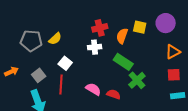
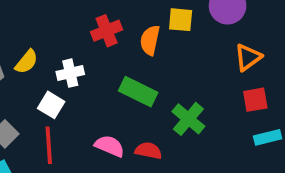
white cross: (95, 47) -> (70, 73), moved
green rectangle: (123, 62) -> (138, 92), moved

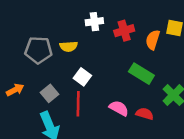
yellow semicircle: (27, 62) -> (69, 46), turned 42
white cross: (70, 73) -> (94, 22), moved

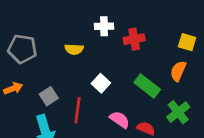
orange semicircle: (153, 40) -> (178, 71), moved
gray pentagon: (39, 50) -> (22, 49), moved
white square: (82, 77) -> (101, 83), moved

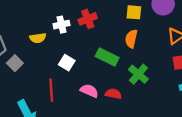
white cross: (104, 26) -> (62, 25), moved
gray square: (49, 96) -> (15, 63), moved

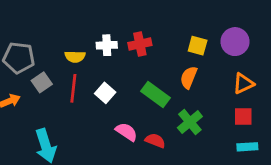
red line: (51, 90) -> (73, 88), moved

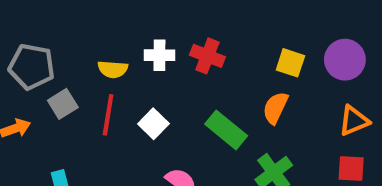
red cross: (140, 44) -> (207, 56), turned 30

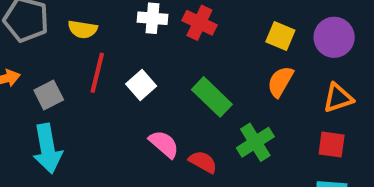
yellow semicircle: (113, 69) -> (83, 29), moved
gray square: (63, 104) -> (49, 95), moved
orange semicircle: (275, 108) -> (280, 82), moved

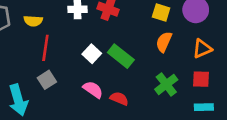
white square: (141, 85) -> (92, 54), moved
gray square: (49, 95) -> (47, 80), moved
green cross: (255, 142) -> (166, 84), moved

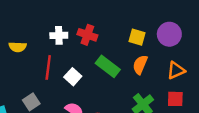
red line: (45, 48) -> (48, 67), moved
green rectangle: (121, 56) -> (108, 66), moved

